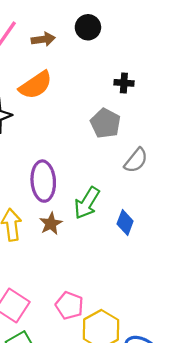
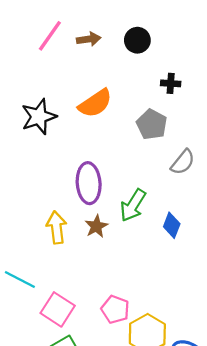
black circle: (88, 27) -> (137, 40), moved
orange semicircle: (36, 85) -> (95, 103), moved

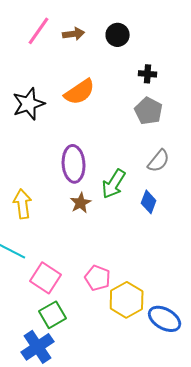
gray pentagon: (152, 124) -> (149, 111), moved
gray semicircle: (183, 162) -> (159, 161), moved
yellow arrow: (56, 227) -> (23, 204), moved

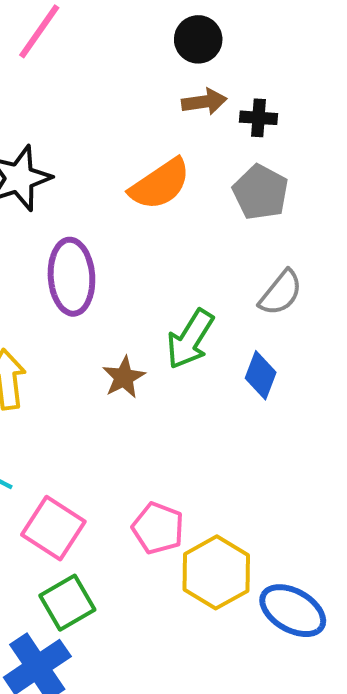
brown arrow: (74, 34) -> (204, 102), moved
orange semicircle: (80, 92) -> (160, 184), moved
purple ellipse: (74, 164) -> (71, 277), moved

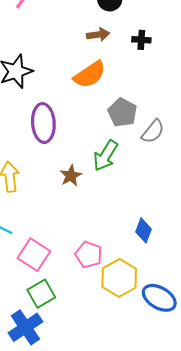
brown arrow: (204, 102) -> (98, 35), moved
gray pentagon: (261, 192) -> (122, 112), moved
blue diamond: (261, 375) -> (143, 230), moved

